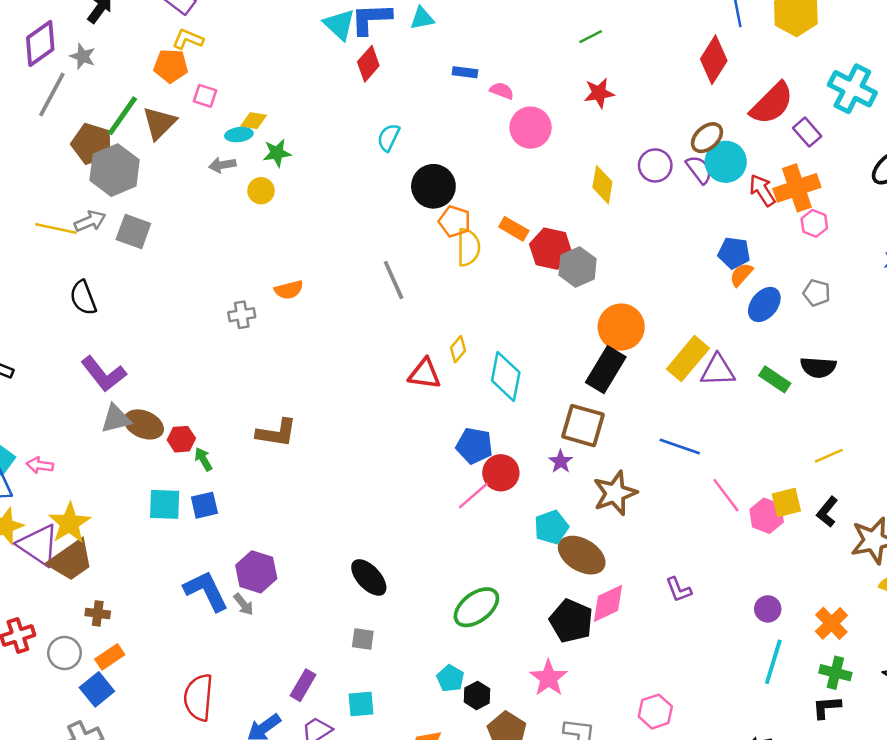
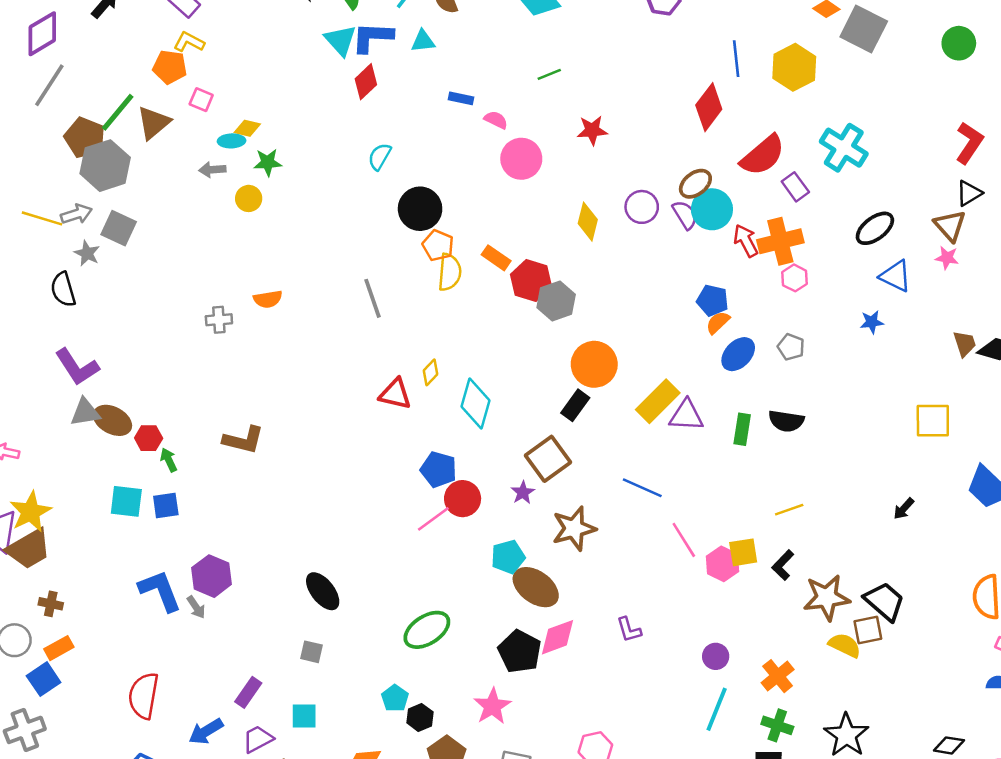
green line: (591, 37) -> (549, 74), moved
gray star: (83, 56) -> (87, 253), moved
black rectangle: (606, 370) -> (575, 405), size x0.7
green rectangle: (775, 379) -> (742, 429), turned 60
brown square: (583, 426) -> (548, 459), turned 33

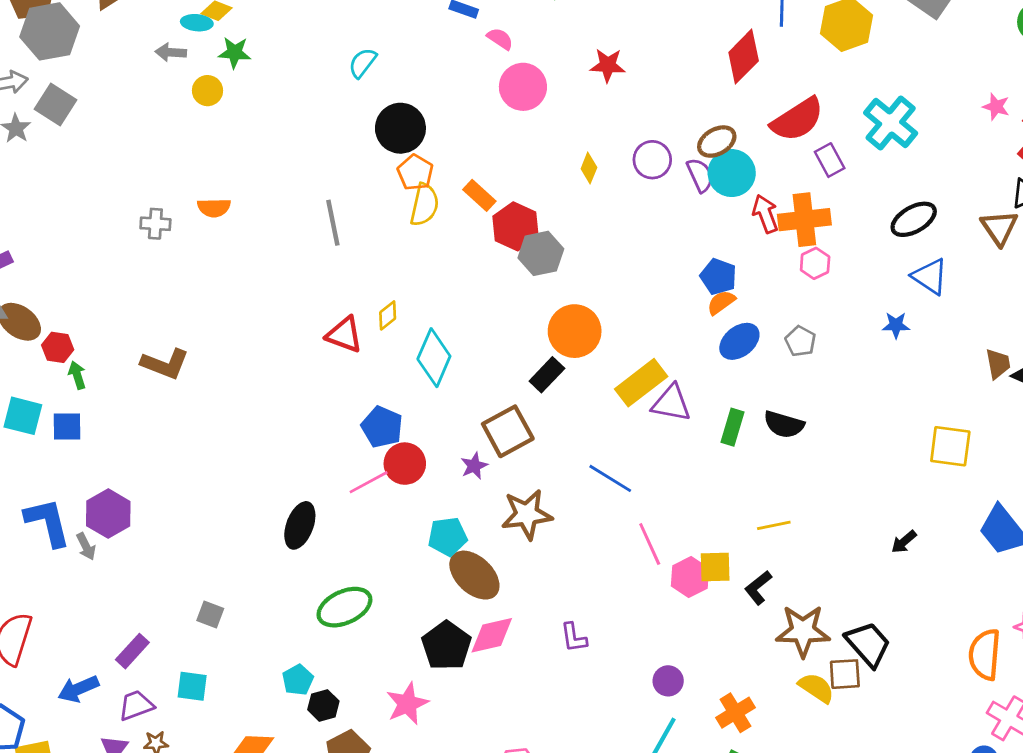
yellow diamond: (588, 222) -> (589, 168), size x0.7
pink star: (947, 258) -> (996, 107), moved
black ellipse: (323, 591) -> (300, 525), moved, turned 51

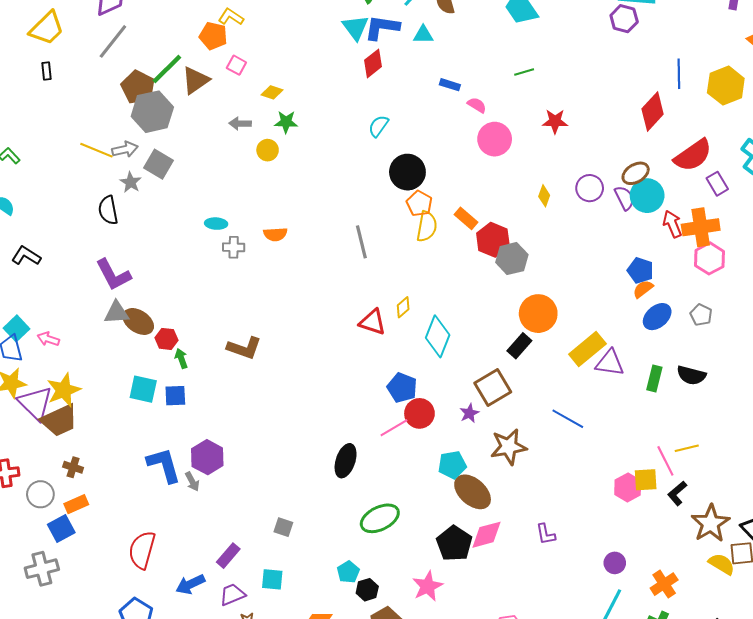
cyan ellipse: (197, 23) -> (216, 224), moved
pink hexagon: (815, 263) -> (709, 258), size x1.4
pink line: (650, 544) -> (665, 461), moved
brown star: (803, 631) -> (711, 523), turned -30

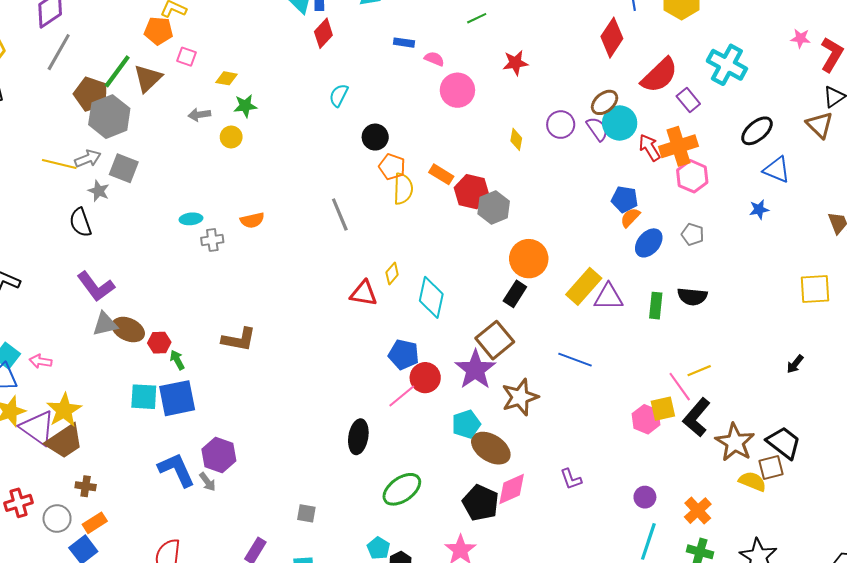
black circle: (407, 172) -> (375, 137), size x0.7
blue square: (175, 396) -> (177, 398), size x1.6
purple star: (469, 413) -> (475, 370), size x2.0
black L-shape: (677, 493) -> (697, 417), size x1.5

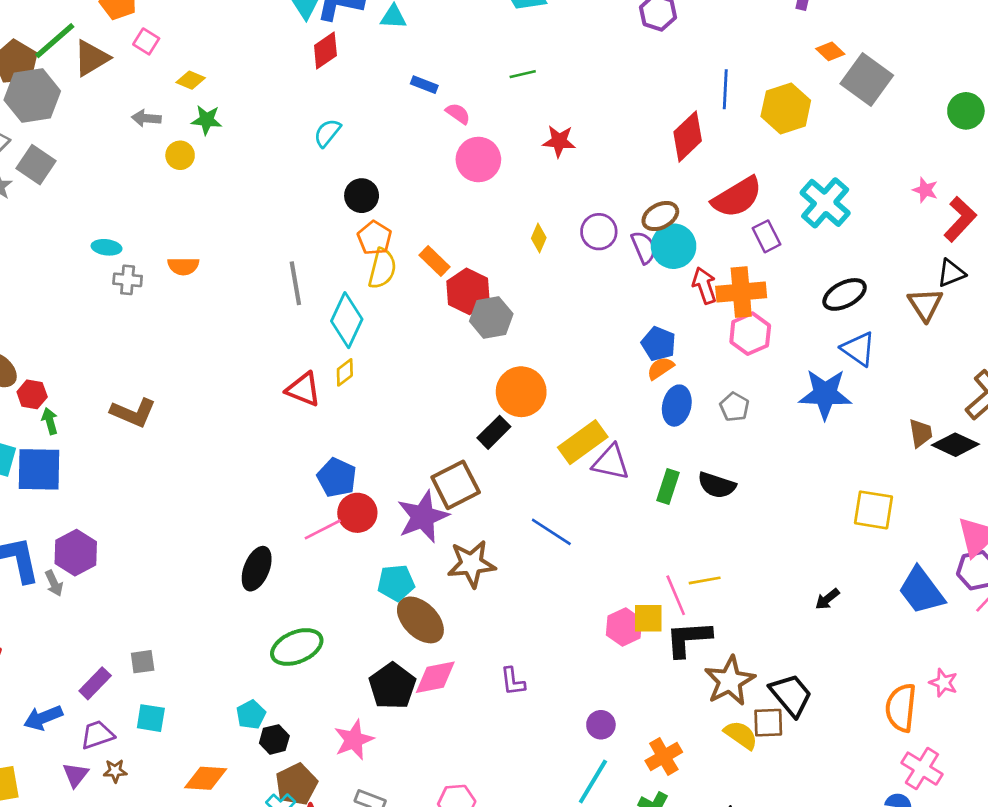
blue star: (759, 209) -> (825, 394), size x2.0
blue ellipse: (649, 243) -> (677, 406), turned -40
cyan diamond: (431, 297) -> (347, 320), moved
black L-shape: (697, 417) -> (688, 639), turned 33
gray square: (306, 513) -> (143, 662), moved, turned -30

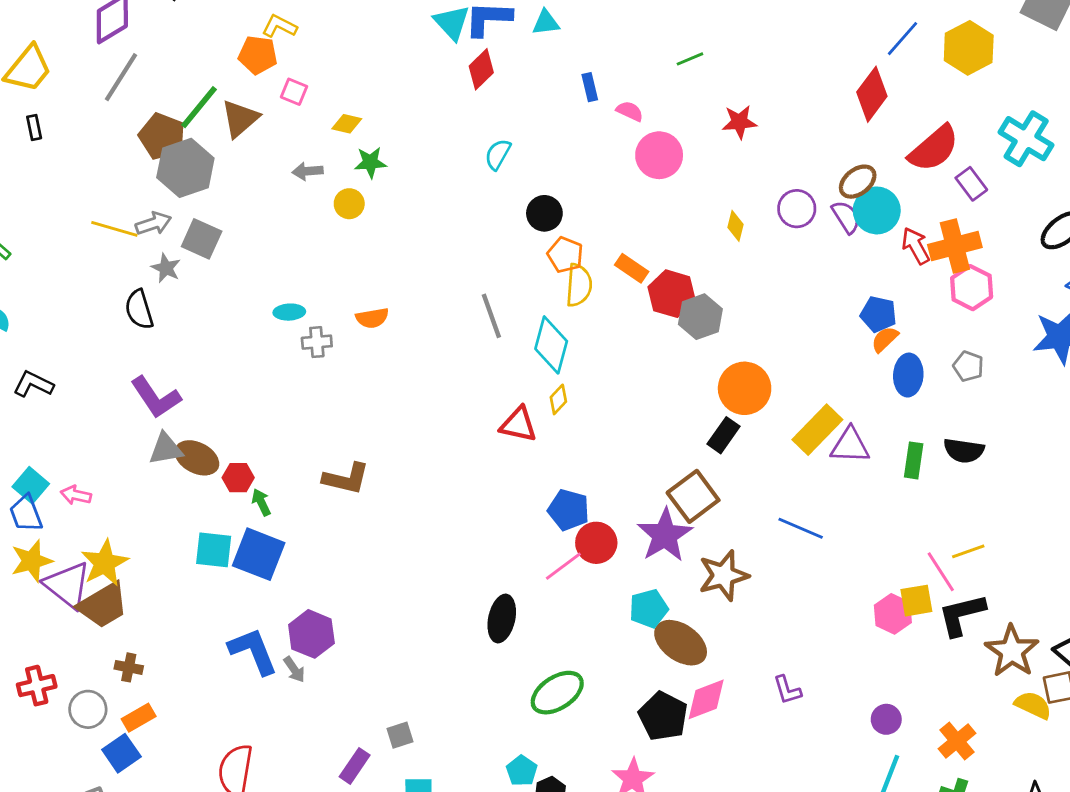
blue rectangle: (424, 85) -> (590, 87), turned 65
blue line: (725, 89) -> (902, 39), turned 48
blue square: (39, 469) -> (259, 554), turned 30

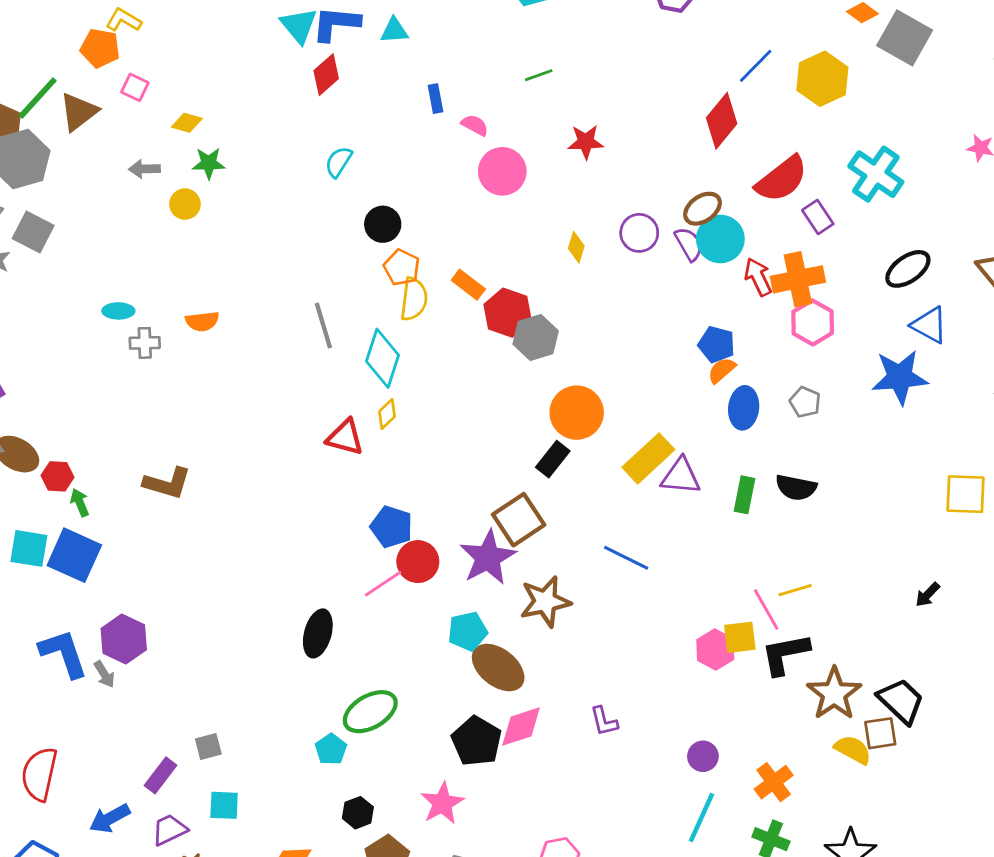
cyan pentagon: (522, 771) -> (331, 749), moved

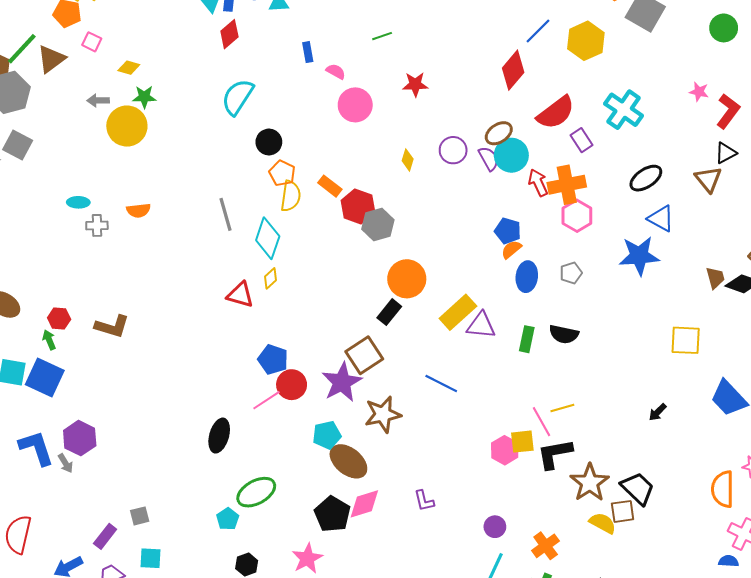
cyan semicircle: (338, 162) -> (238, 97), size x1.6
yellow circle: (185, 204) -> (127, 126), size x1.8
gray pentagon: (805, 402) -> (571, 273), turned 30
red hexagon: (58, 476) -> (59, 319), moved

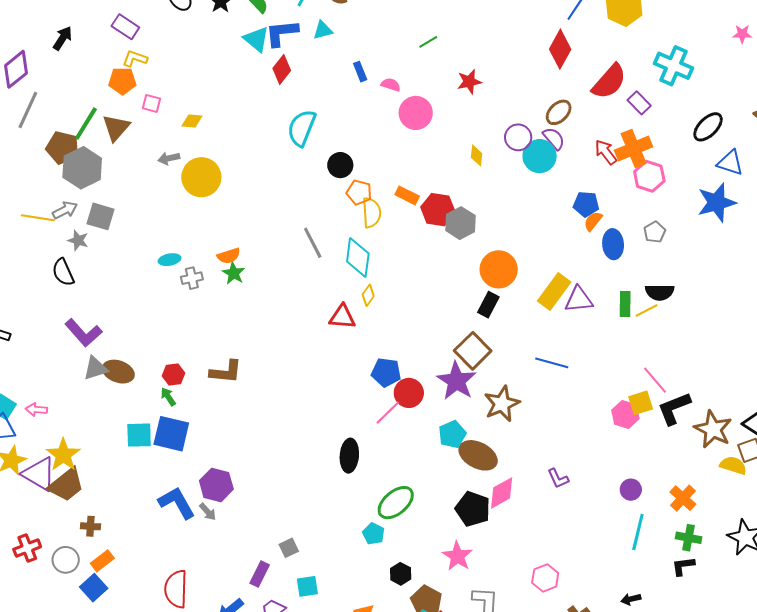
green star: (144, 97) -> (234, 273), moved, turned -30
cyan circle: (511, 155) -> (540, 156), moved
yellow line: (562, 408) -> (646, 311), moved

